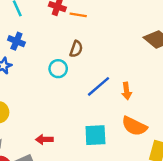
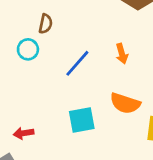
orange arrow: (127, 91) -> (122, 54), moved

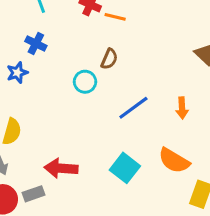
cyan square: (82, 120) -> (125, 168), turned 36
red arrow: (24, 133) -> (61, 168), size x1.5

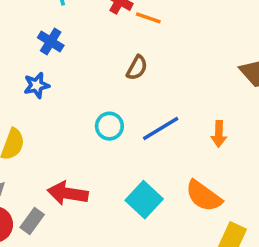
blue star: (17, 73) -> (37, 85), moved
cyan circle: (85, 82) -> (109, 126), moved
gray rectangle: (33, 194) -> (32, 221), turned -40

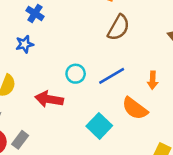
brown semicircle: (137, 68) -> (119, 28), moved, size x1.5
red arrow: (68, 193) -> (49, 99), moved
orange semicircle: (204, 196) -> (135, 108), moved

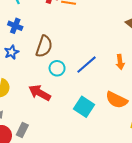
brown semicircle: (119, 28) -> (44, 46), moved
red arrow: (49, 99) -> (40, 93), turned 30
orange semicircle: (135, 108) -> (117, 100), moved

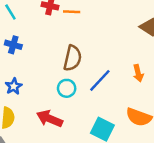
brown semicircle: (44, 46) -> (73, 58), moved
blue star: (11, 52) -> (14, 86), moved

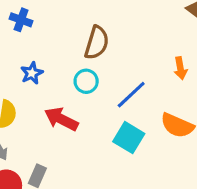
blue line: (100, 80) -> (131, 95), moved
blue star: (14, 86) -> (32, 73), moved

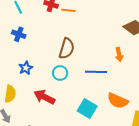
orange arrow: (180, 68) -> (119, 55), moved
blue line: (131, 95) -> (96, 72), moved, turned 45

